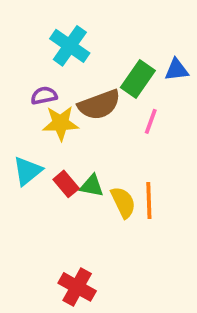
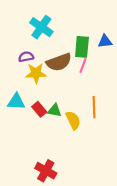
green rectangle: (138, 79) -> (82, 47), turned -30
pink line: (151, 121) -> (83, 65), moved
cyan triangle: (27, 171) -> (16, 102), turned 42
orange line: (149, 200) -> (94, 107), moved

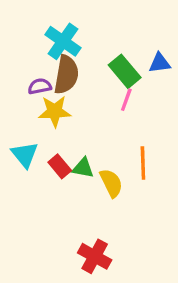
green rectangle: (82, 47) -> (125, 71), turned -45
brown semicircle: (59, 62) -> (66, 75), moved, turned -60
cyan triangle: (16, 102) -> (25, 155), turned 48
red cross: (46, 171) -> (95, 256), moved

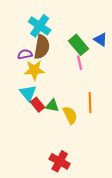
blue triangle: (160, 63) -> (101, 40), turned 40
pink line: (126, 100) -> (80, 63), turned -32
cyan triangle: (25, 155) -> (28, 93), moved

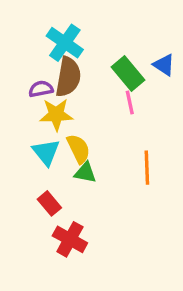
red rectangle: (38, 105) -> (49, 203), moved
yellow semicircle: (70, 115) -> (78, 149), moved
red cross: (60, 161) -> (70, 239), moved

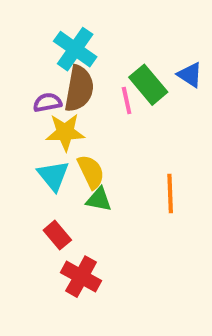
pink line: (130, 103) -> (127, 101), moved

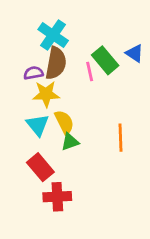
green triangle: (99, 199) -> (70, 142), turned -30
red rectangle: (57, 235) -> (40, 167), size x1.4
red cross: (81, 277) -> (57, 197), turned -32

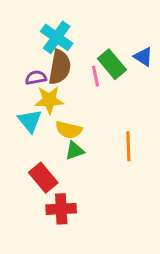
yellow semicircle: (64, 122) -> (69, 130), turned 130
cyan triangle: (38, 125) -> (30, 121), moved

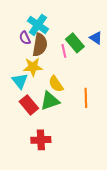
purple semicircle: (36, 78) -> (25, 38), moved, turned -104
yellow semicircle: (69, 130) -> (56, 84), moved, turned 42
green triangle: (75, 151) -> (50, 101), size x1.5
red rectangle: (43, 178) -> (29, 105), moved

